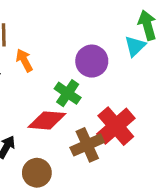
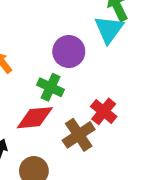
cyan triangle: (135, 46) -> (109, 29), size x1.4
red cross: (116, 126) -> (104, 111), size x0.7

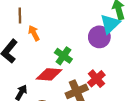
purple circle: (69, 52) -> (99, 37), moved

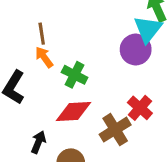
brown line: (20, 15) -> (42, 34), moved
green cross: (63, 56) -> (75, 75), moved

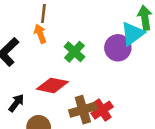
green cross: (75, 75) -> (74, 52), moved
red cross: (140, 108) -> (102, 110), moved

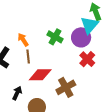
brown line: (43, 14) -> (28, 56), moved
green cross: (74, 52) -> (55, 37), moved
red cross: (102, 110) -> (87, 59), moved

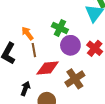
purple circle: (81, 37) -> (70, 45), moved

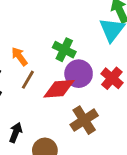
brown line: (34, 50) -> (28, 80), turned 40
red diamond: (48, 68) -> (59, 89), moved

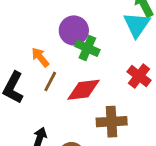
purple circle: (79, 74) -> (74, 30), moved
brown cross: (84, 120) -> (112, 122), turned 32

